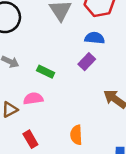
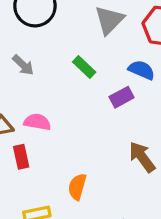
green rectangle: (46, 72) -> (84, 67), moved
red rectangle: (30, 139) -> (21, 157), moved

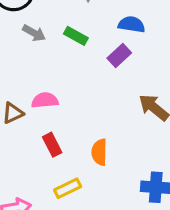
gray arrow: (23, 65) -> (34, 33), moved
red rectangle: (21, 157) -> (52, 145), moved

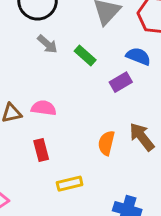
orange semicircle: (99, 152) -> (106, 143), moved
yellow rectangle: (68, 188) -> (70, 184), moved

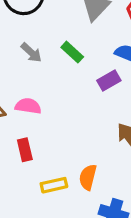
gray arrow: (47, 44) -> (31, 53), moved
orange semicircle: (106, 143) -> (88, 177), moved

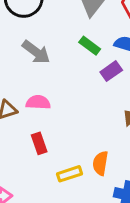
green rectangle: (72, 52) -> (90, 46), moved
gray arrow: (31, 53) -> (36, 52), size x1.4

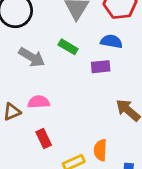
green rectangle: (90, 46) -> (68, 47), moved
purple rectangle: (111, 71) -> (101, 67), turned 36

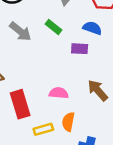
pink semicircle: (39, 102) -> (59, 93), moved
red rectangle: (44, 139) -> (20, 104), size x1.6

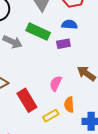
green rectangle: (54, 27) -> (38, 32), size x1.6
pink semicircle: (59, 93) -> (56, 83), turned -56

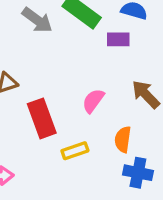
orange semicircle: (69, 105) -> (123, 139), moved

